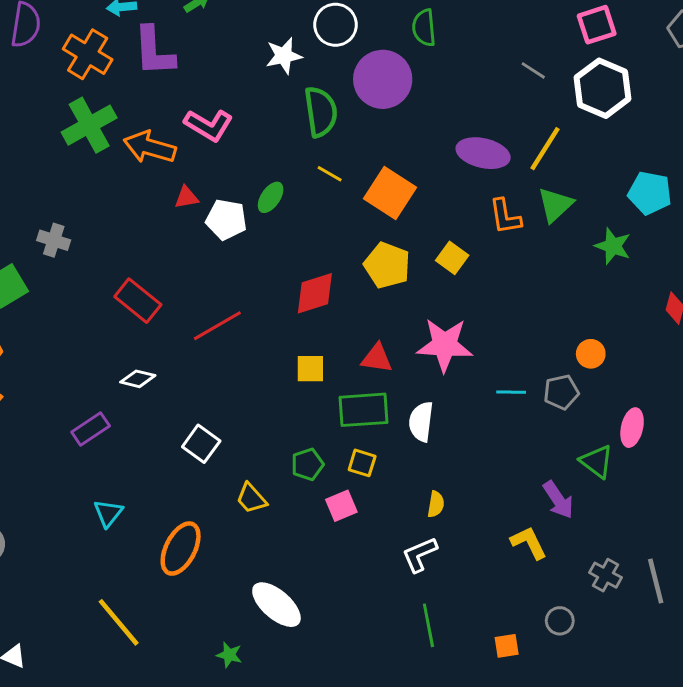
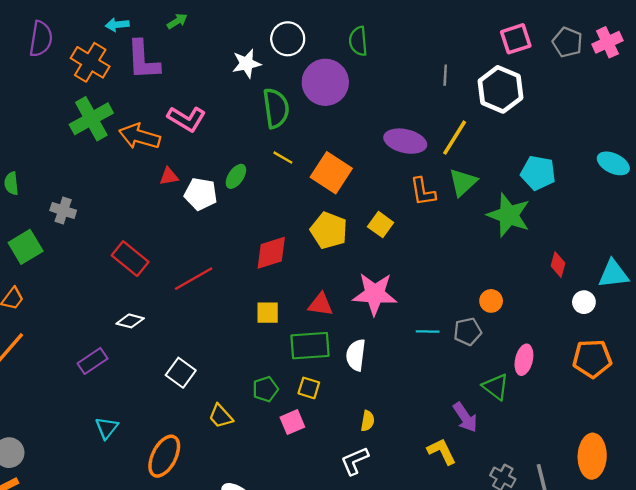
pink square: (597, 25) -> (516, 39), moved
gray line: (533, 70) -> (445, 75), turned 60
green star: (613, 246) -> (509, 215), size x1.5

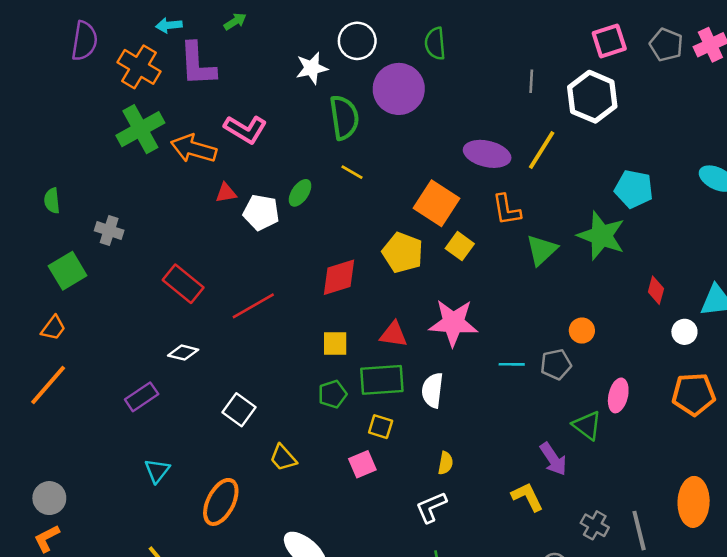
orange square: (331, 173) -> (436, 203), moved
green triangle: (463, 182) -> (542, 250), moved
green pentagon: (265, 389) -> (332, 394), moved

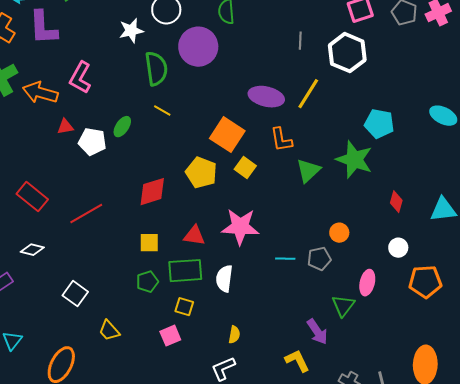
pink L-shape: (245, 129) -> (80, 78), turned 88
white circle: (684, 332) -> (398, 248), moved
green triangle: (587, 425) -> (343, 306), turned 30

